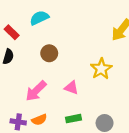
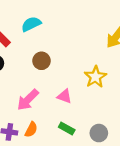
green rectangle: (74, 119) -> (67, 128), turned 40
orange semicircle: (39, 120) -> (31, 130), turned -40

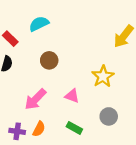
gray circle: (99, 133) -> (109, 116), moved

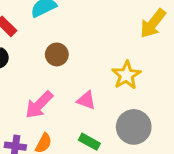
gray circle: (109, 116) -> (134, 127), size x1.5

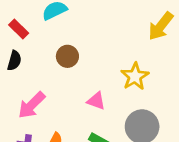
pink arrow: (39, 105) -> (32, 105), moved

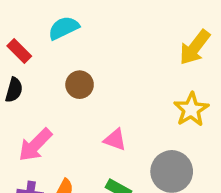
yellow star: (135, 76) -> (191, 109), moved

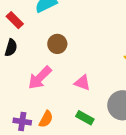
pink arrow: (35, 145) -> (40, 78), moved

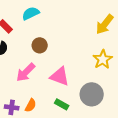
pink triangle: (82, 83) -> (60, 76), size x1.5

